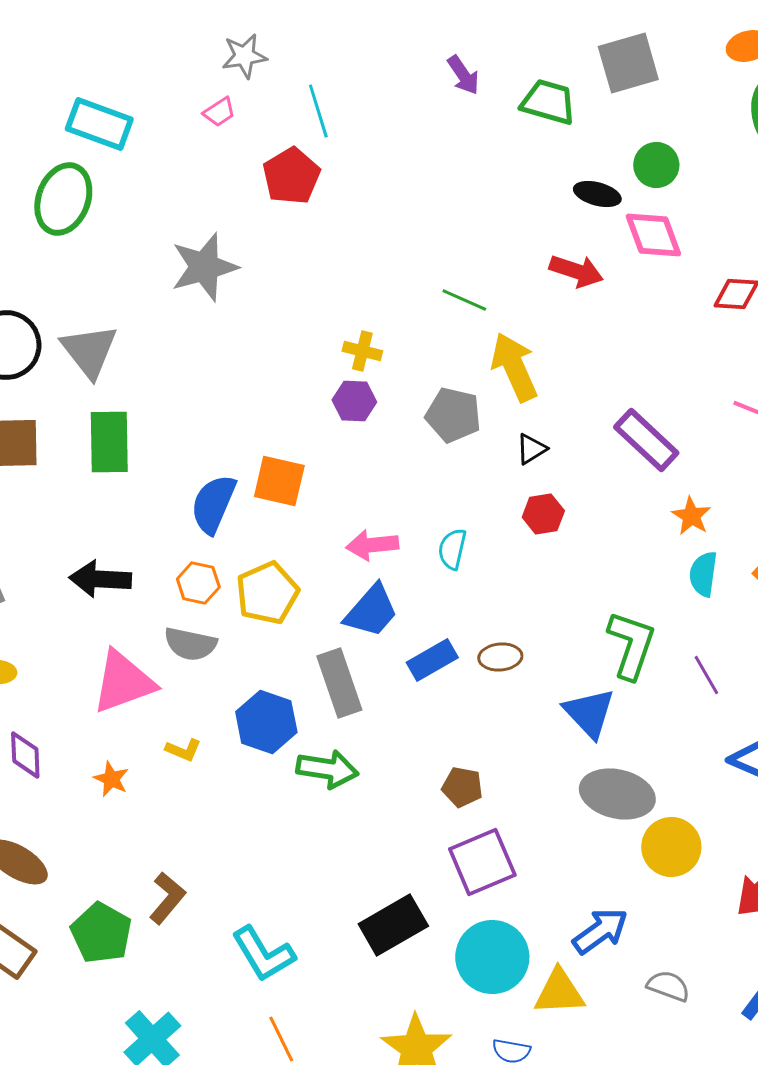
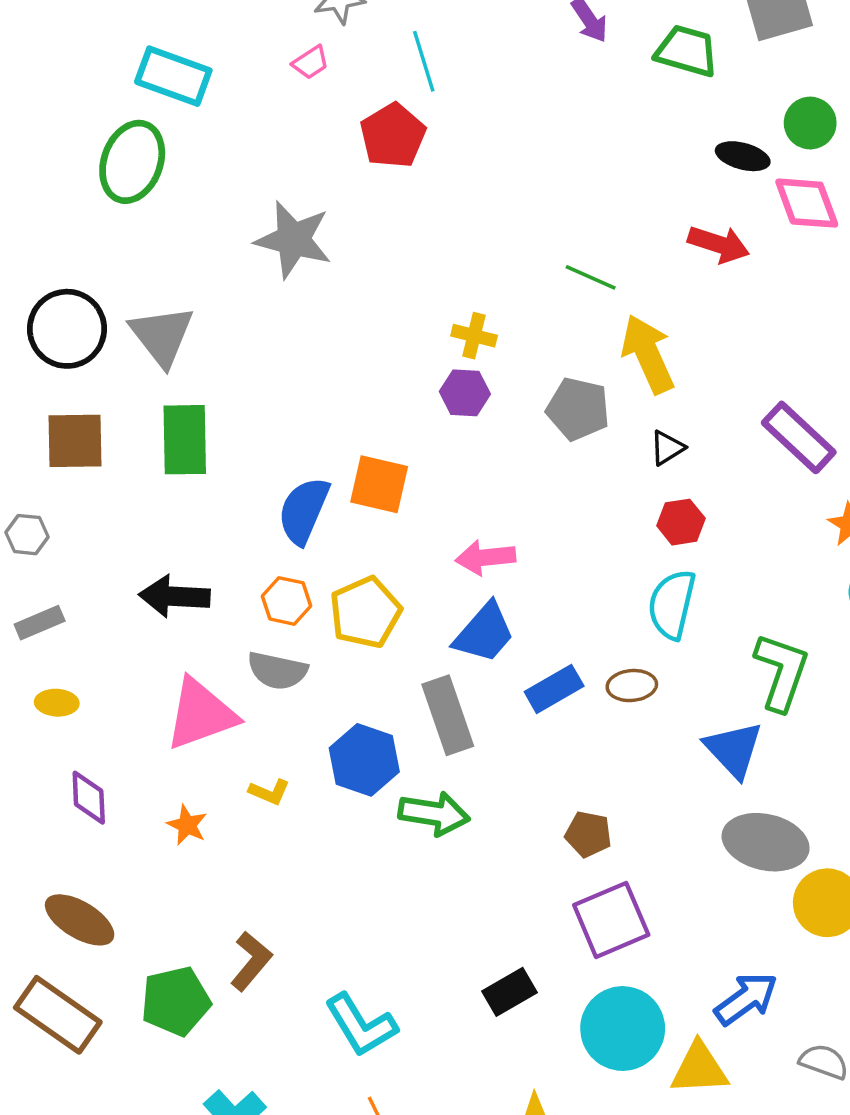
gray star: (204, 267) -> (293, 240), turned 30
cyan semicircle: (452, 549) -> (672, 604), moved, size x1.5
black rectangle: (393, 925) -> (509, 992), size x0.7
green pentagon: (101, 933) -> (176, 1001), turned 30

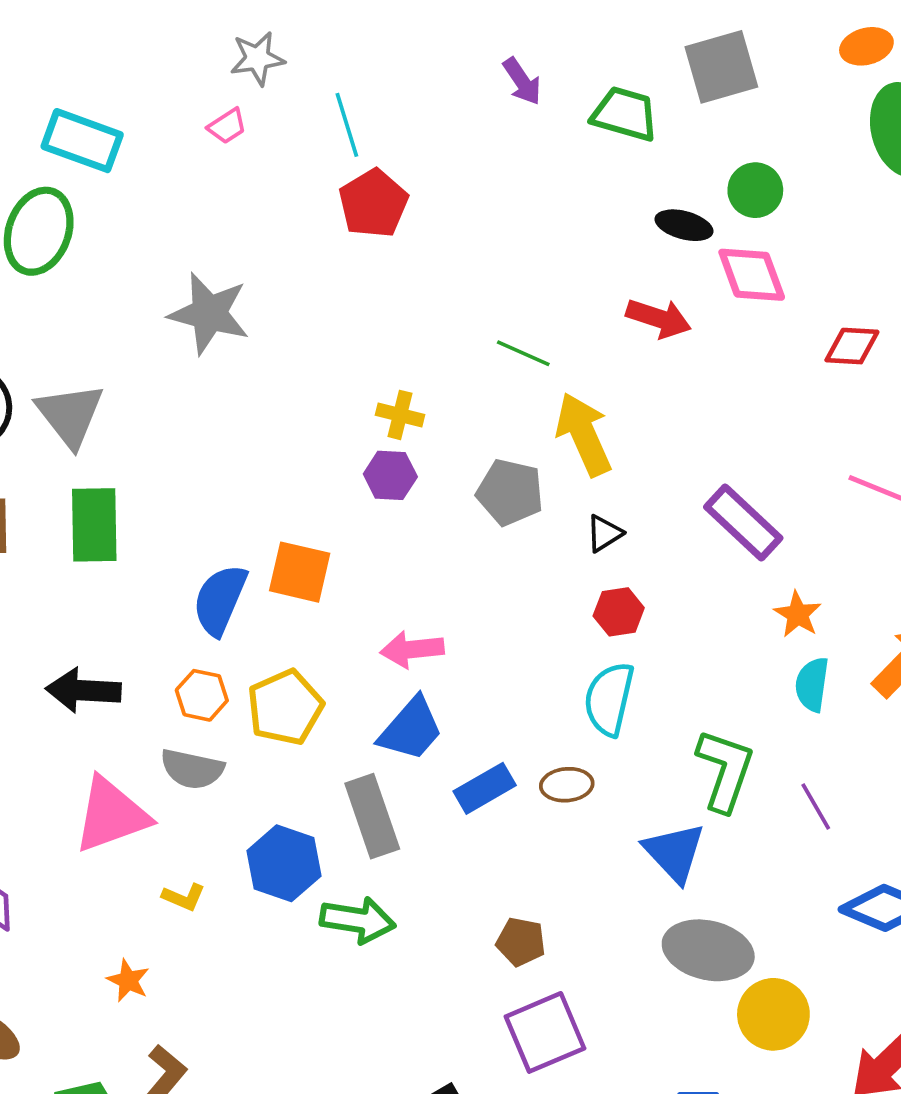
red pentagon: (393, 136) -> (373, 203), moved
orange star: (187, 825) -> (128, 981), moved

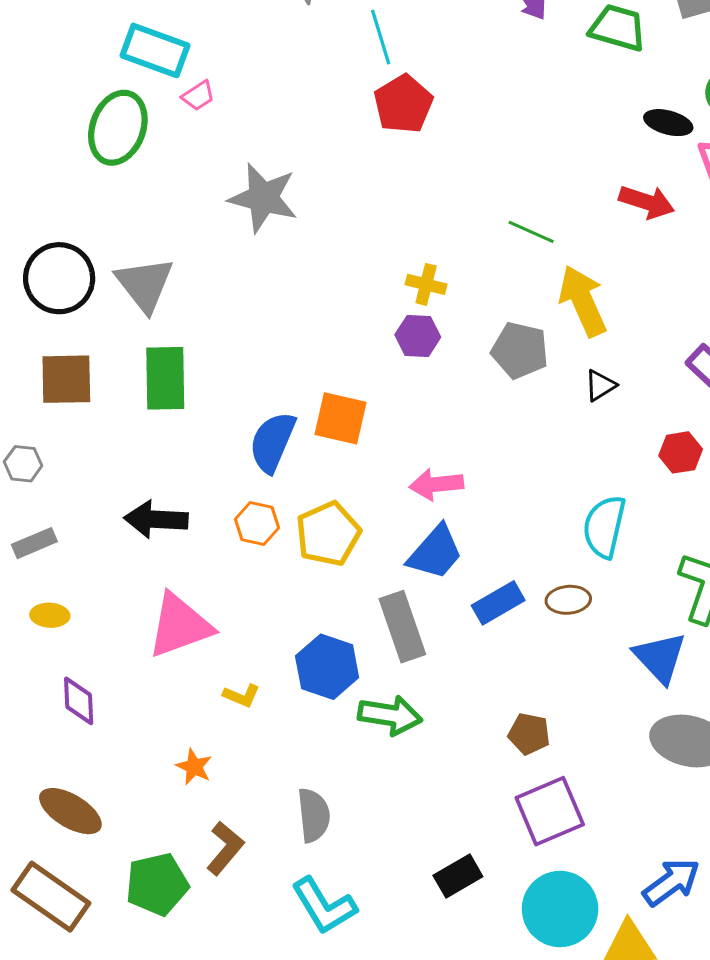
pink trapezoid: (227, 126) -> (198, 96), moved
red hexagon: (619, 612) -> (681, 452), moved
gray semicircle: (192, 769) -> (314, 815), moved, turned -108

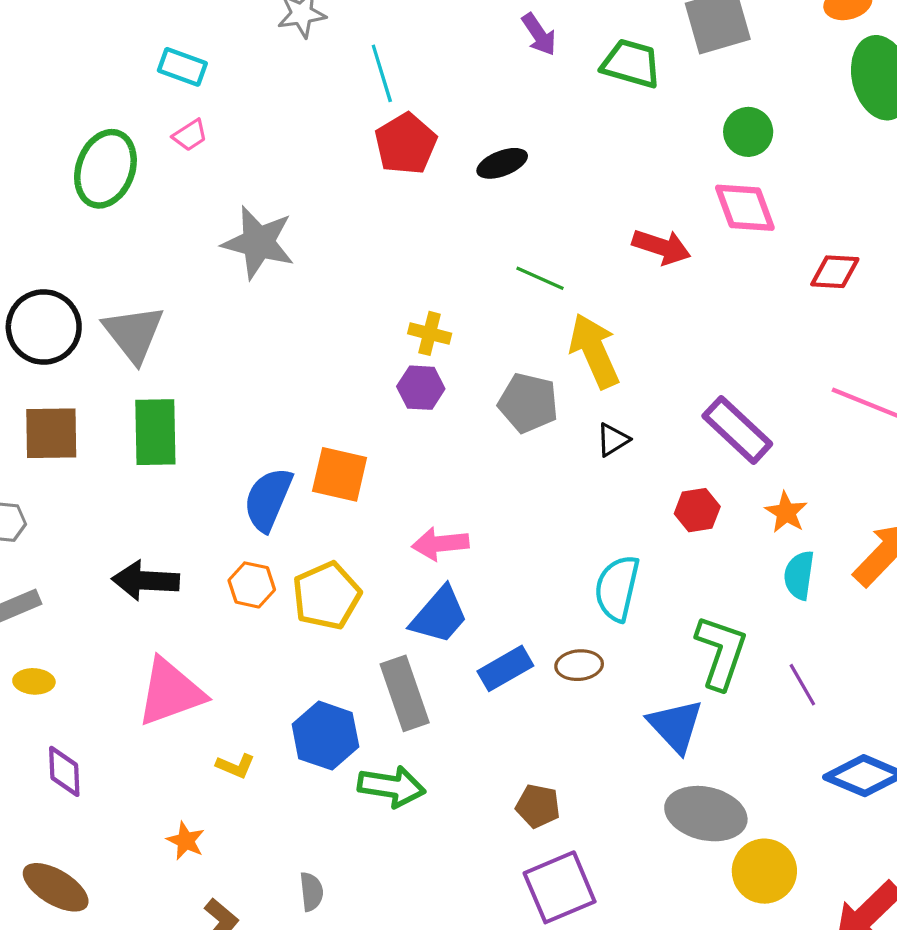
cyan rectangle: (155, 50) -> (182, 67), moved, size x0.7
black ellipse: (668, 123) -> (502, 163), moved, turned -36
gray semicircle: (314, 815) -> (311, 892), size x0.7

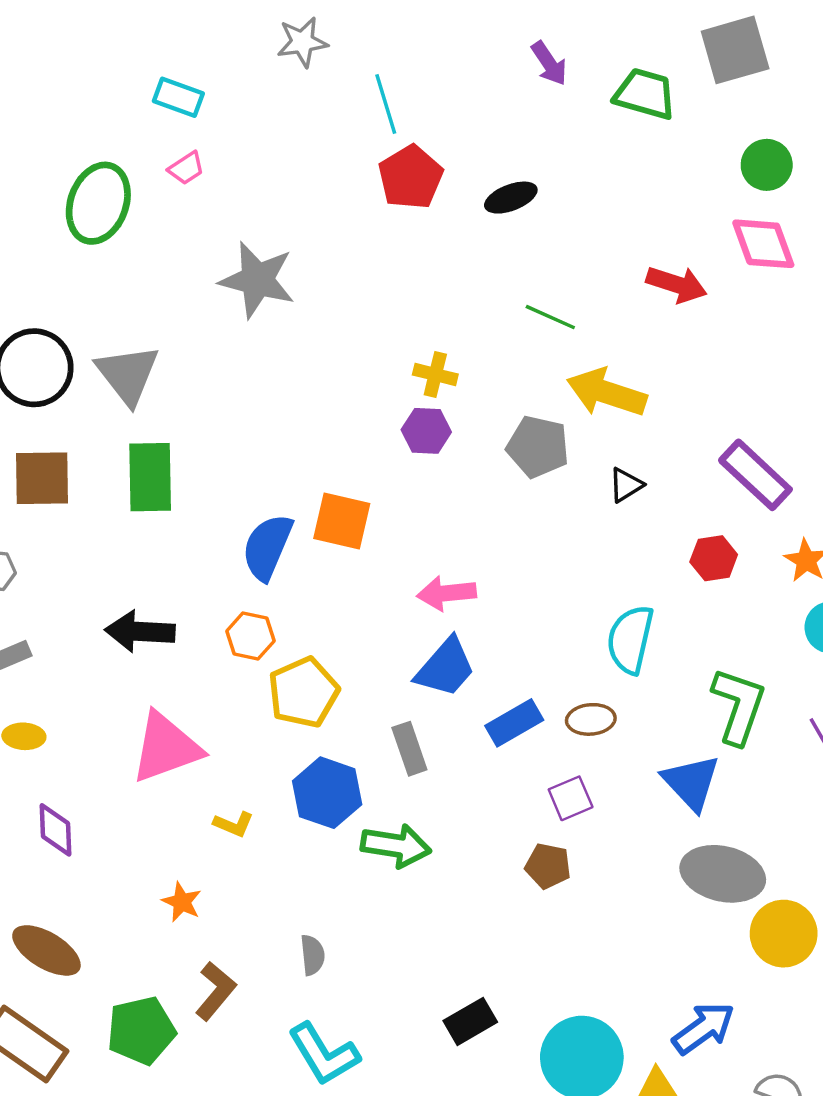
yellow arrow: (594, 351) -> (607, 393), turned -48
yellow pentagon: (327, 596) -> (303, 692), moved
gray rectangle: (405, 693) -> (409, 749), size x0.7
purple square: (560, 887) -> (571, 798), moved, size x0.6

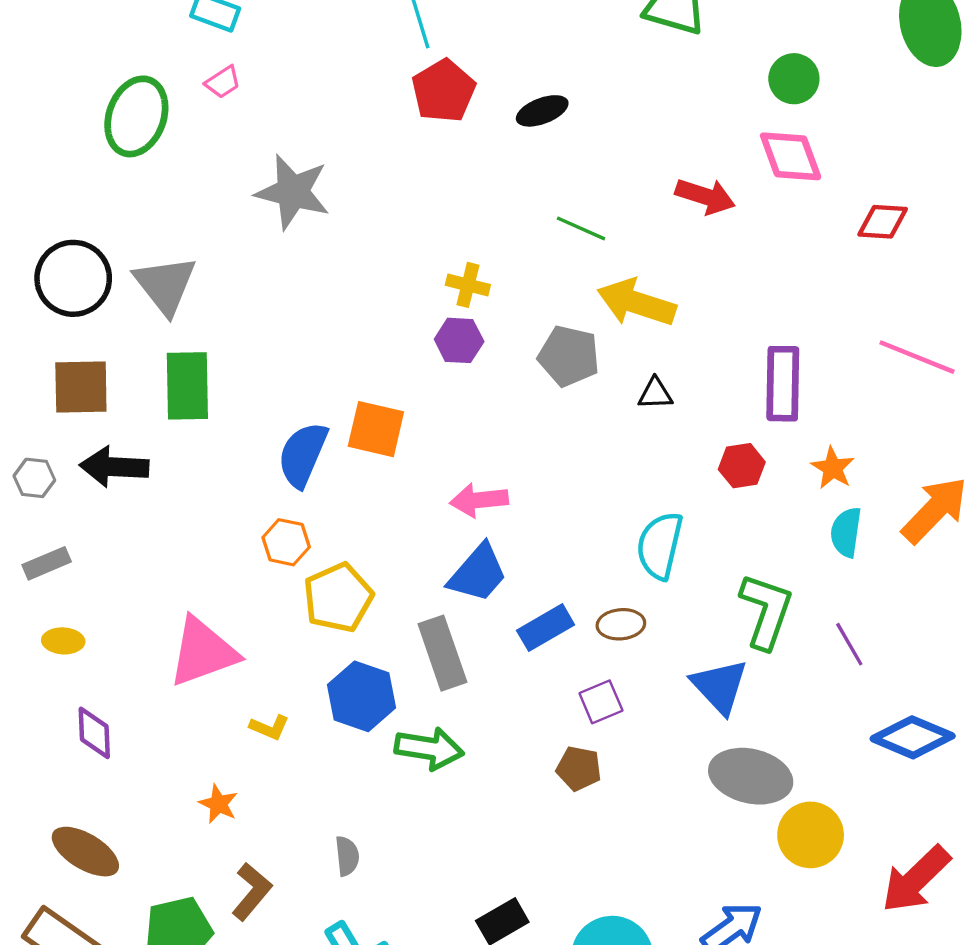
purple rectangle: (755, 475) -> (783, 384), turned 48
black triangle: (626, 485) -> (655, 394), turned 30
black arrow: (140, 631) -> (114, 467), moved
gray rectangle: (409, 749) -> (442, 653), size x1.4

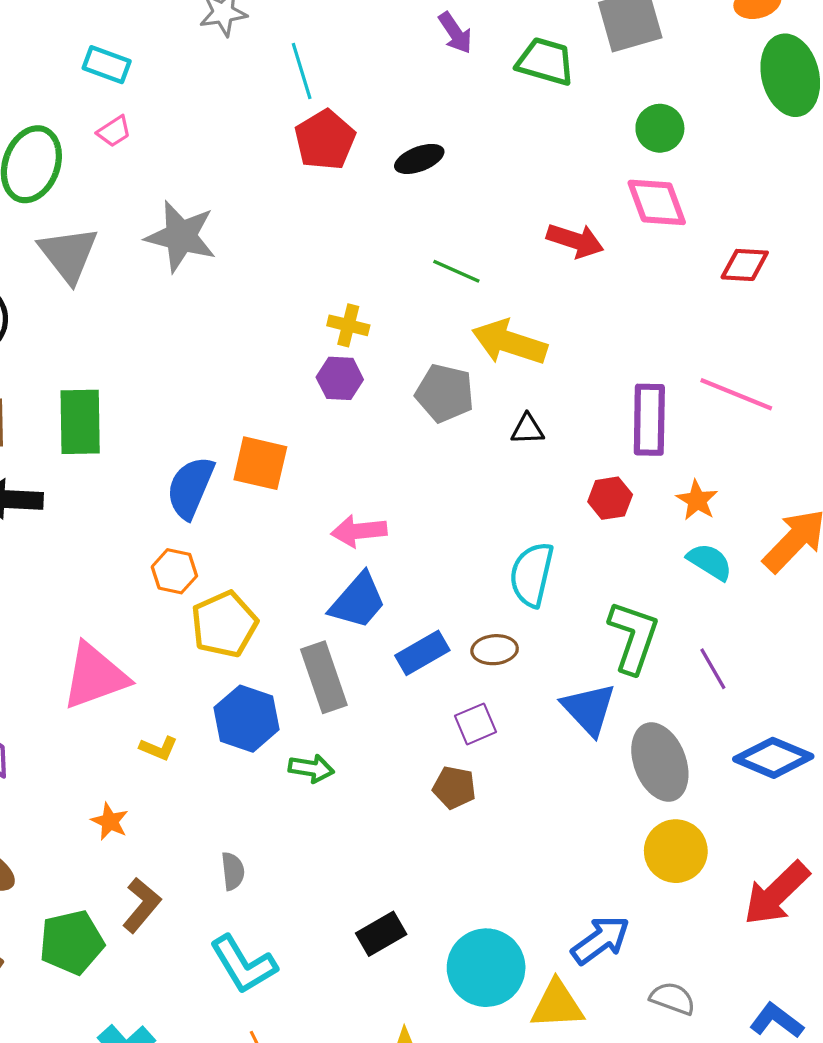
gray triangle: (165, 285) -> (68, 254), moved
pink line: (917, 357) -> (736, 394), moved
cyan semicircle: (846, 532) -> (710, 562), turned 114
green arrow: (429, 748) -> (311, 768), size x0.7
gray ellipse: (751, 776) -> (660, 762), moved, turned 56

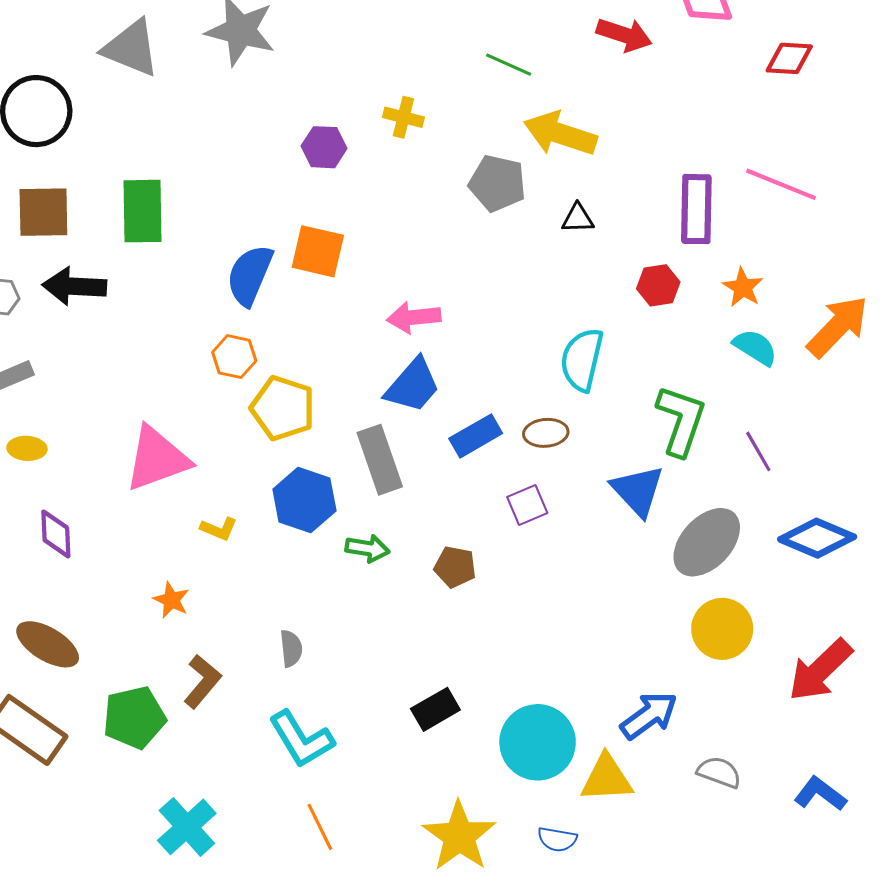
gray triangle: (68, 254) -> (131, 48), turned -30
purple hexagon: (340, 378) -> (324, 147), moved
yellow pentagon: (224, 624) -> (283, 408), turned -30
gray ellipse: (660, 762) -> (707, 542), turned 64
brown pentagon: (454, 787) -> (455, 567), moved

